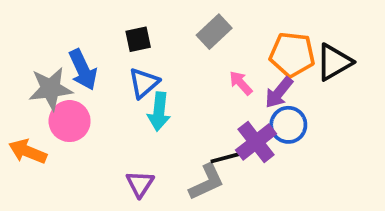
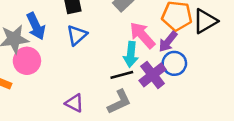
pink arrow: (241, 83) -> (142, 35), size x1.6
cyan arrow: (159, 112) -> (131, 54), moved
black line: (227, 157) -> (122, 75), moved
purple triangle: (140, 184) -> (74, 103), turned -36

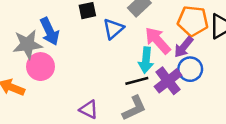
blue triangle: (77, 35) -> (113, 29), moved

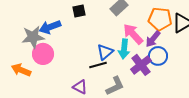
blue triangle: (113, 29) -> (105, 52), moved
blue arrow: (50, 31) -> (50, 27), turned 95
black line: (137, 81) -> (98, 65), moved

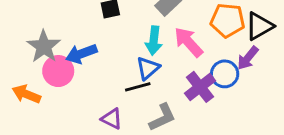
blue arrow: (50, 27) -> (81, 54), moved
gray star: (33, 37) -> (44, 46), turned -30
purple arrow: (153, 39) -> (248, 58), moved
cyan arrow: (124, 49) -> (154, 41), moved

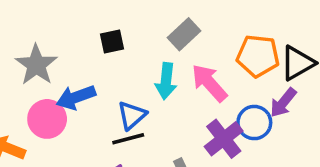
gray star: (44, 46) -> (36, 65), moved
blue triangle: (148, 68) -> (132, 115), moved
black line: (138, 87) -> (128, 139), moved

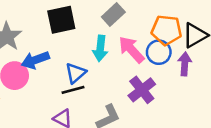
black square: (112, 41) -> (61, 20), size x1.6
purple arrow: (283, 103) -> (185, 64), turned 145
blue circle: (254, 123) -> (159, 52), moved

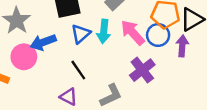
blue triangle: (76, 73) -> (81, 34), moved
black line: (73, 90) -> (78, 70), turned 70

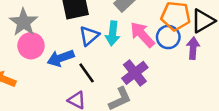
blue arrow: (43, 42) -> (61, 58), moved
pink circle: (24, 57) -> (31, 46), moved
purple cross: (142, 70) -> (135, 73), moved

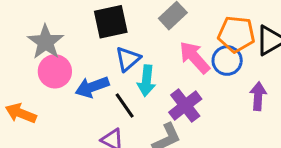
cyan arrow: (113, 33) -> (146, 81), moved
purple arrow: (193, 48) -> (258, 96), moved

